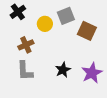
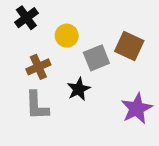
gray square: (66, 16) -> (96, 58), moved
black star: (63, 70) -> (79, 89), moved

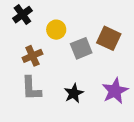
black star: (79, 89) -> (74, 93), moved

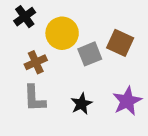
yellow circle: (56, 30) -> (62, 33), size x1.5

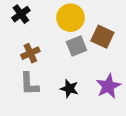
yellow circle: (62, 33) -> (71, 18), moved
black star: (81, 104) -> (69, 89), turned -30

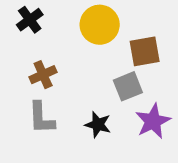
brown square: (102, 37) -> (145, 51), turned -35
gray square: (76, 46) -> (128, 86), moved

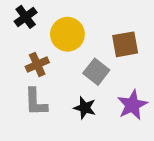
yellow circle: (100, 25) -> (67, 34), moved
gray square: (128, 86) -> (96, 72), moved, turned -30

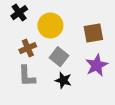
gray square: (96, 72) -> (59, 57), moved
purple star: (132, 105) -> (97, 65), moved

